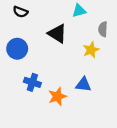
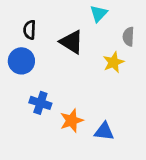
cyan triangle: (79, 11) -> (99, 14), turned -32
black semicircle: (20, 12) -> (30, 30), moved, turned 72
blue triangle: (83, 85) -> (104, 131), moved

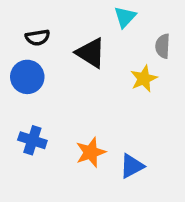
black semicircle: (30, 30) -> (38, 37), turned -102
blue cross: (40, 103) -> (32, 140), moved
blue triangle: (104, 131) -> (132, 166), turned -35

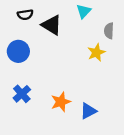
black semicircle: (38, 37) -> (25, 15), moved
black triangle: (91, 53) -> (52, 25), moved
blue cross: (32, 140) -> (22, 94), turned 30

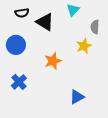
orange star: (61, 102) -> (53, 61), moved

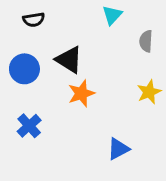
black triangle: (45, 22) -> (69, 60), moved
yellow star: (84, 46) -> (149, 92), moved

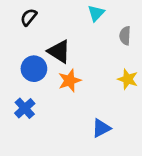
black semicircle: (34, 20) -> (29, 17), turned 138
blue circle: (24, 69) -> (34, 69), moved
yellow star: (149, 92) -> (128, 79), turned -30

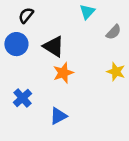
gray semicircle: (125, 36) -> (114, 32), turned -140
blue circle: (34, 69) -> (16, 44), moved
blue triangle: (101, 128) -> (58, 116), moved

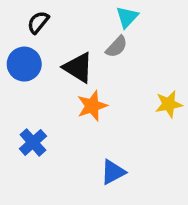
gray semicircle: (114, 32) -> (117, 47), moved
yellow star: (116, 72) -> (169, 104), turned -30
blue triangle: (58, 116) -> (113, 172), moved

